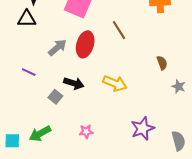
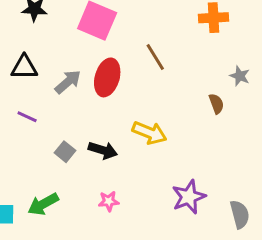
black triangle: (27, 19) -> (24, 67), moved
black arrow: (74, 83) -> (103, 150), moved
gray star: (178, 86) -> (240, 76), moved

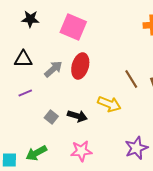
brown line: (155, 57) -> (131, 79), moved
purple line: (27, 117) -> (25, 93), turned -48
pink star: (109, 201) -> (81, 151), size x1.5

